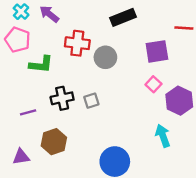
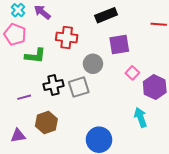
purple square: (157, 51) -> (119, 45), moved
gray circle: (105, 57) -> (93, 64), moved
gray square: (91, 101) -> (79, 87), size x1.5

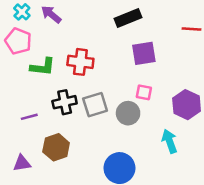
red cross: (67, 37) -> (80, 62), moved
gray circle: (93, 64) -> (128, 113), moved
pink square: (132, 73) -> (144, 92), moved, turned -32

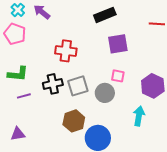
green L-shape: (43, 67) -> (18, 74), moved
cyan arrow: (170, 141) -> (139, 116), turned 30
brown hexagon: (56, 147) -> (74, 121), moved

